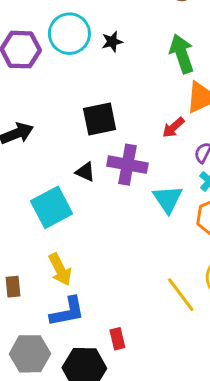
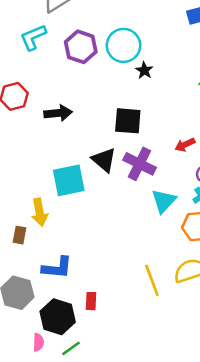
black star: (112, 42) -> (144, 70), moved, turned 30
black triangle: (85, 172) -> (104, 160), size x1.5
yellow arrow: (60, 269) -> (40, 212), moved

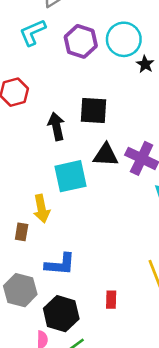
black arrow: (58, 113) -> (56, 126), moved, turned -96
black square: (128, 121) -> (94, 111), moved
black triangle: (104, 160) -> (106, 155), turned -36
red rectangle: (91, 301) -> (111, 300), moved

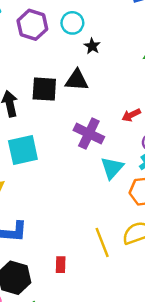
cyan circle: (124, 39) -> (72, 23), size x0.7
black triangle: (106, 155) -> (77, 80), moved

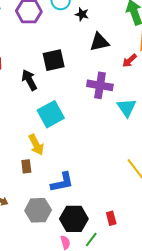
black triangle: (77, 80) -> (99, 42), moved
red rectangle: (61, 265) -> (111, 218), moved

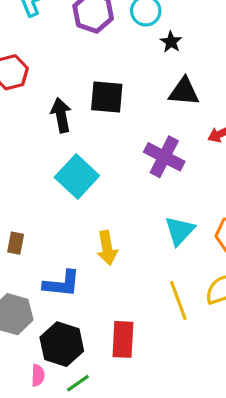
cyan triangle: (127, 108) -> (180, 231), moved
cyan square: (51, 114) -> (77, 176), turned -36
yellow arrow: (36, 145) -> (107, 248), moved
red rectangle: (111, 218) -> (123, 339), moved, size x1.6

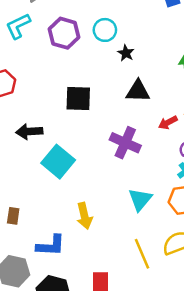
black arrow: (61, 115) -> (29, 132), moved, turned -80

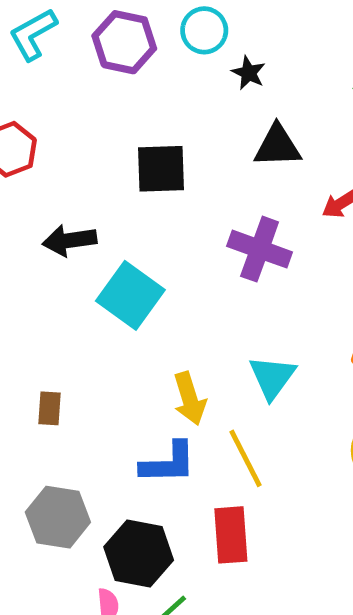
cyan triangle: (140, 200) -> (272, 377), moved
blue L-shape: (51, 246) -> (168, 463), moved
yellow line: (142, 254) -> (245, 458), moved

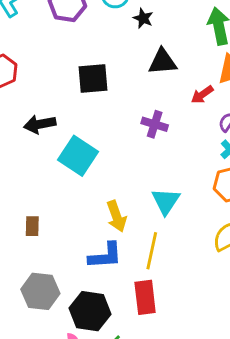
purple cross: (260, 249) -> (155, 124), size x0.7
yellow line: (245, 458) -> (152, 251), turned 42

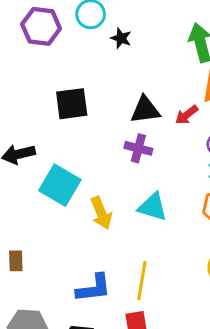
black triangle: (163, 62) -> (145, 110), moved
cyan triangle: (166, 201) -> (153, 207), moved, turned -44
yellow arrow: (116, 216) -> (101, 213), moved

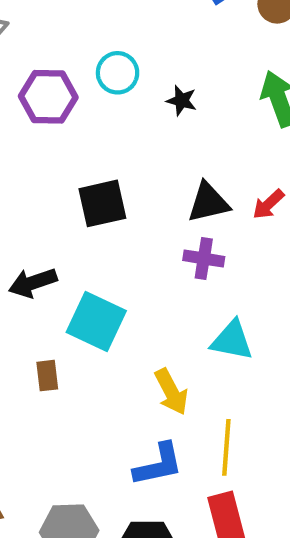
black star: (121, 38) -> (182, 101), moved
yellow arrow: (101, 213) -> (171, 392), moved
brown rectangle: (16, 261) -> (47, 376), moved

